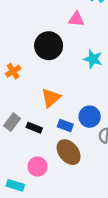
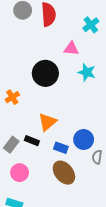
cyan star: (93, 59) -> (87, 72), moved
black rectangle: (34, 128) -> (32, 141), moved
pink circle: (38, 166) -> (20, 173), moved

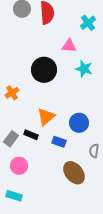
blue circle: (84, 140) -> (79, 123), moved
brown ellipse: (64, 173) -> (74, 173), moved

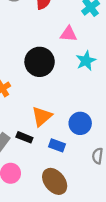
cyan star: (84, 69) -> (86, 61), turned 30
brown ellipse: (74, 173) -> (55, 181), moved

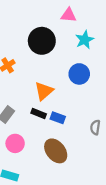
blue circle: (80, 123) -> (79, 74), moved
black rectangle: (24, 137) -> (39, 113), moved

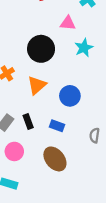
blue circle: (79, 74) -> (70, 96), moved
orange triangle: (44, 91) -> (37, 85), moved
black rectangle: (39, 113) -> (28, 122), moved, turned 48

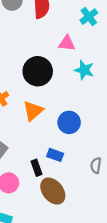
cyan star: (84, 48) -> (84, 70), turned -30
black rectangle: (28, 122) -> (37, 168), moved

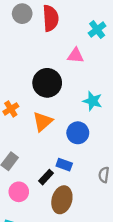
cyan star: (84, 70) -> (93, 101), moved
black rectangle: (37, 168) -> (46, 177), turned 63
brown ellipse: (53, 191) -> (62, 200), turned 55

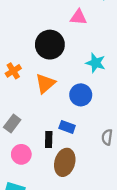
black rectangle: (46, 177) -> (49, 139), turned -42

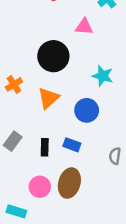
black rectangle: (49, 139) -> (45, 147), moved
pink circle: (21, 154) -> (40, 187), moved

